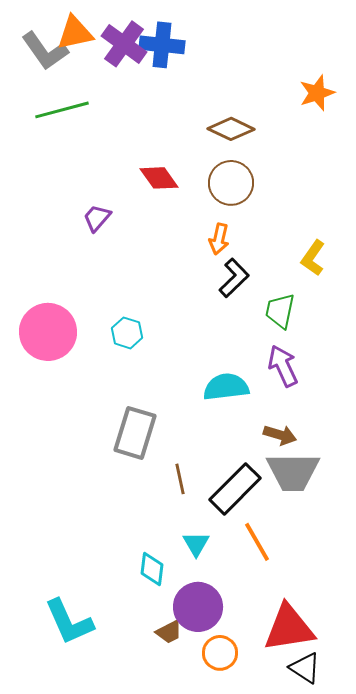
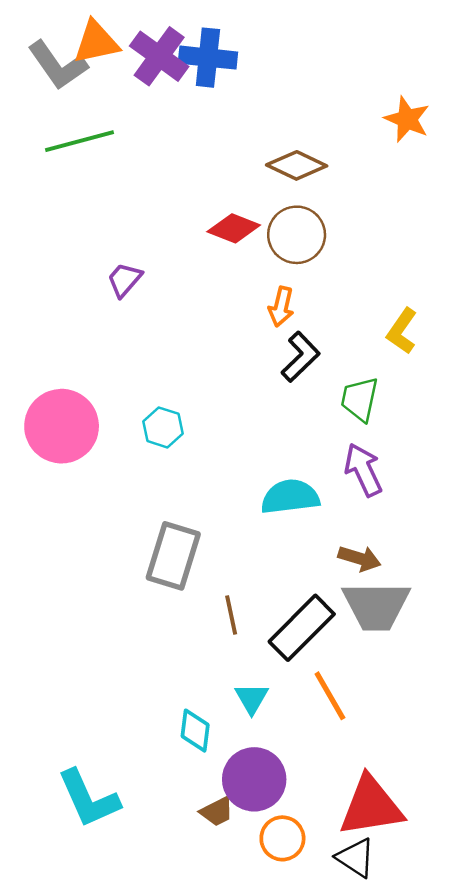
orange star: (317, 93) -> (407, 119), turned -30
red diamond: (159, 178) -> (234, 228), moved, turned -33
black triangle: (305, 668) -> (356, 858), moved

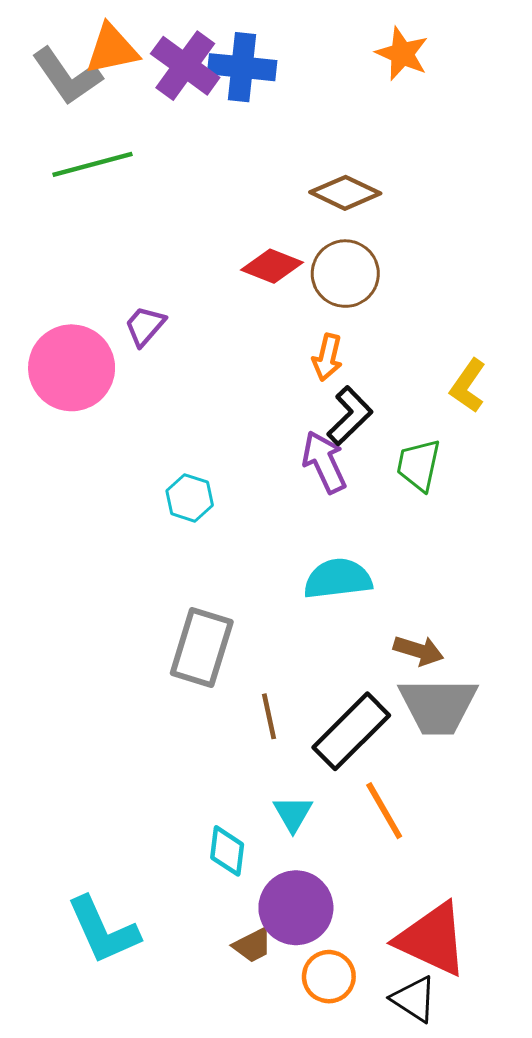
orange star: (407, 119) -> (402, 54), moved
pink circle: (62, 426) -> (72, 368), moved
purple arrow: (363, 470) -> (324, 462), moved
red triangle: (371, 806) -> (432, 939), turned 34

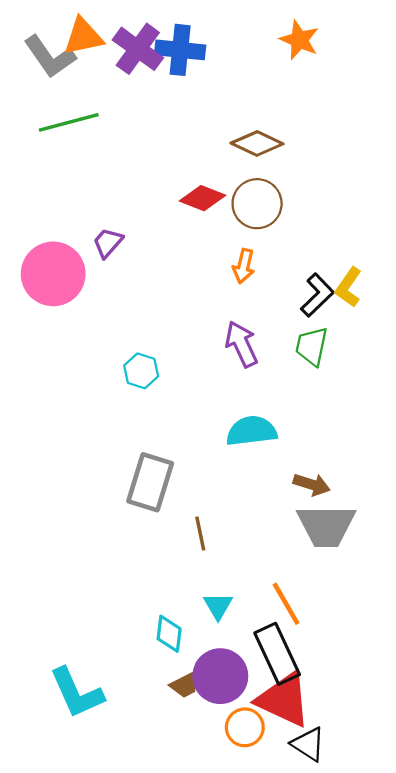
black L-shape: (350, 416) -> (317, 295), moved
black rectangle: (351, 731) -> (277, 654), moved, turned -70
red triangle: (432, 939) -> (284, 700), moved
brown trapezoid: (253, 945) -> (185, 685), moved

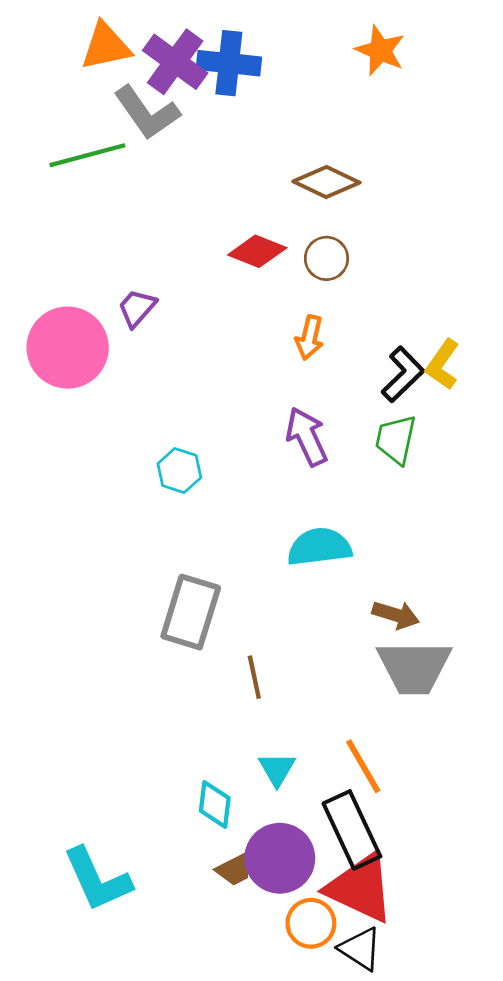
gray L-shape: (50, 57) -> (147, 113), moved
brown circle: (257, 204) -> (326, 258), size x0.7
black triangle: (308, 744) -> (360, 949), moved

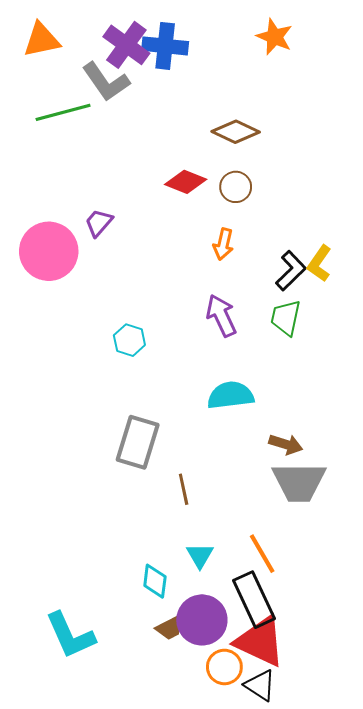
orange triangle: (106, 46) -> (42, 40), moved

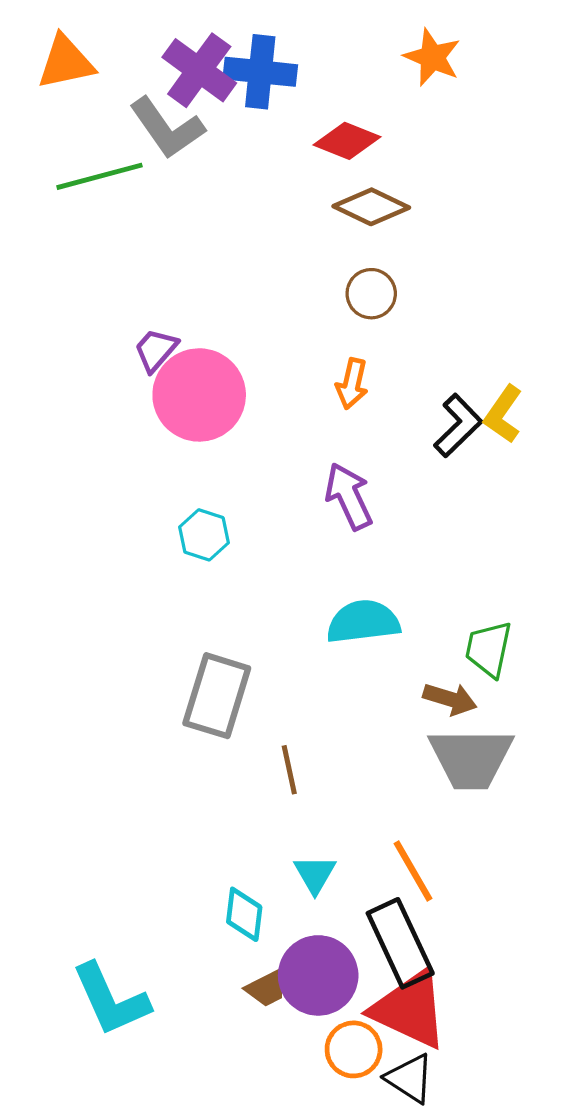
red diamond: (186, 182) -> (347, 141), moved
pink circle: (49, 251) -> (199, 395), moved
green trapezoid: (286, 318) -> (489, 649), moved

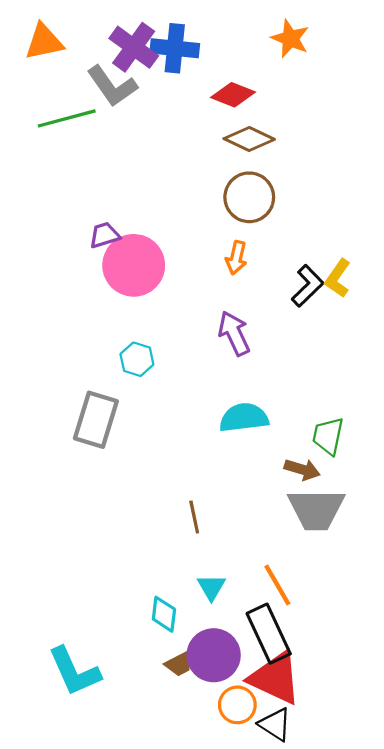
brown circle: (371, 294) -> (249, 197), size x1.5
purple trapezoid: (156, 350) -> (105, 235), turned 32
gray rectangle: (217, 696) -> (96, 420), moved

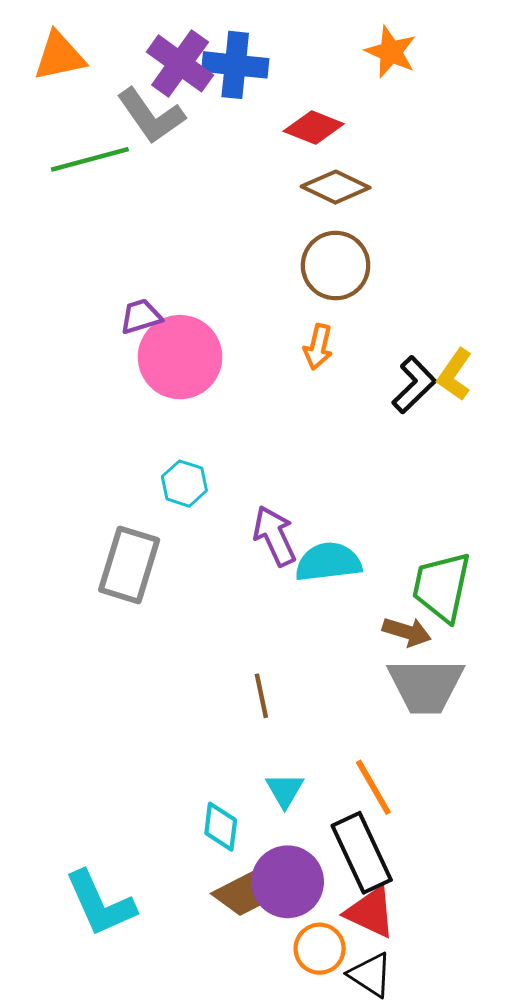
purple arrow: (234, 333) -> (274, 536), moved
green trapezoid: (328, 436) -> (442, 587), size x1.4
brown trapezoid: (179, 664) -> (241, 893), size x1.4
red triangle: (275, 678) -> (370, 912), size x0.7

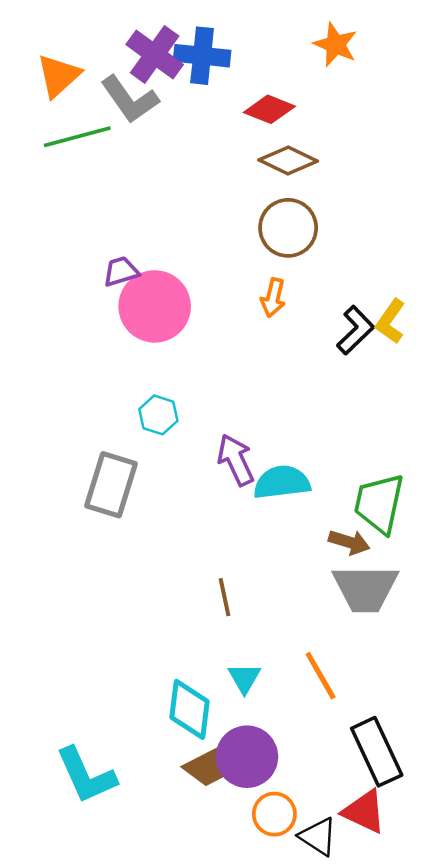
orange triangle: (59, 56) -> (59, 76), moved, turned -30
cyan diamond: (221, 827) -> (190, 709), size x1.4
black rectangle: (362, 853) -> (377, 752), moved
red triangle: (370, 912) -> (364, 812), moved

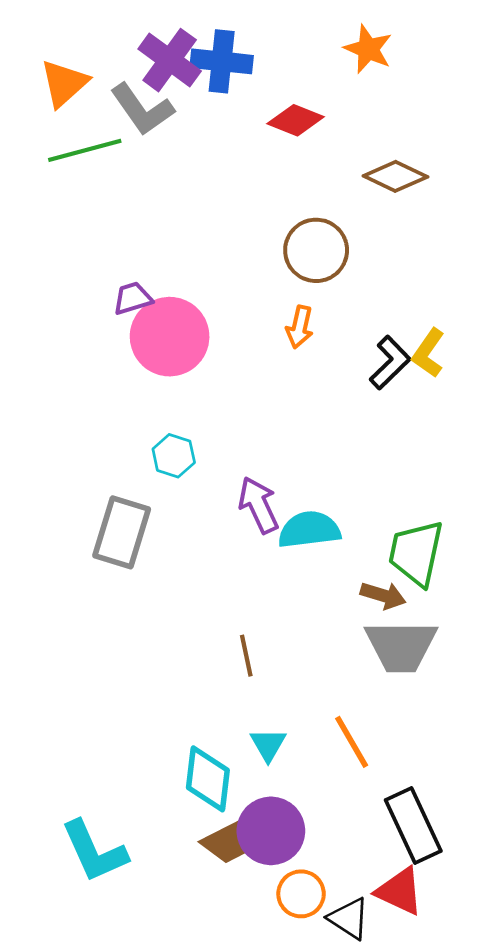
brown diamond: (288, 161) -> (395, 176), moved

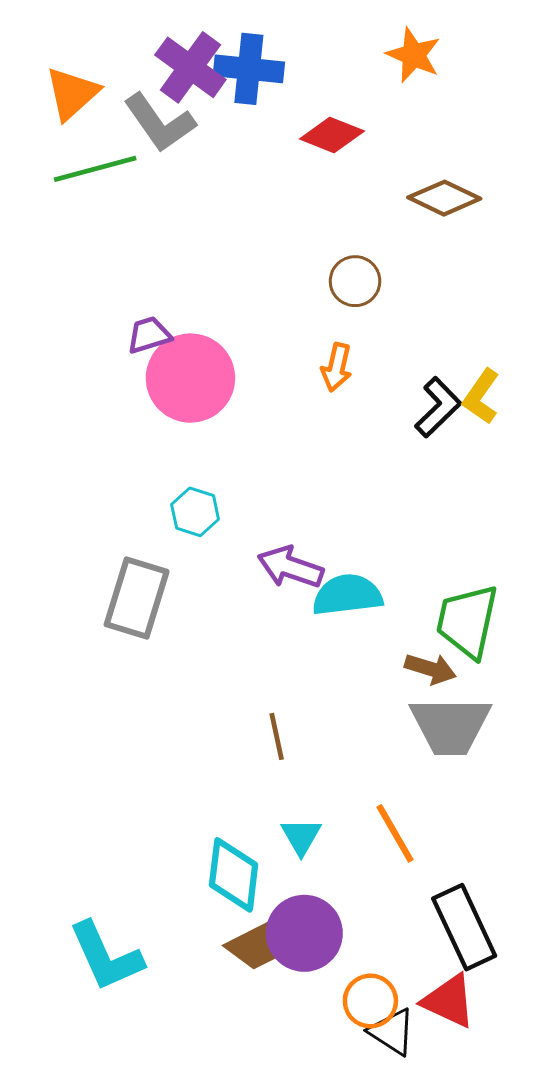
brown circle: (316, 250) -> (355, 281), size x0.7
purple arrow: (259, 505) -> (290, 567), turned -46
orange circle: (301, 894) -> (370, 1001), moved

